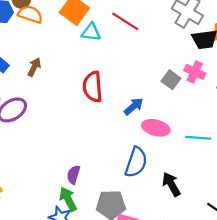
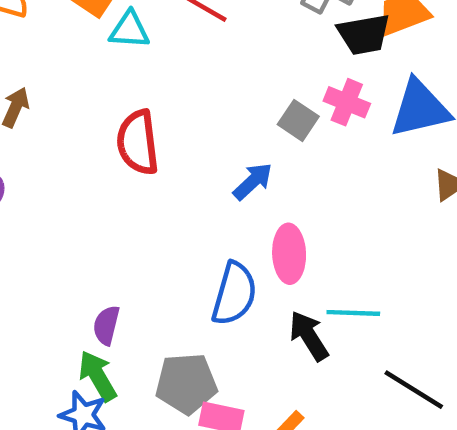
blue arrow: (134, 106) -> (253, 181), moved
pink ellipse: (156, 128) -> (289, 254), moved, turned 76
cyan line: (198, 138) -> (353, 313), moved

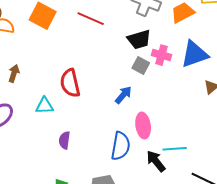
cyan triangle: (129, 30) -> (45, 106), moved
black trapezoid: (364, 34) -> (139, 40), moved
purple semicircle: (106, 325) -> (64, 140), moved

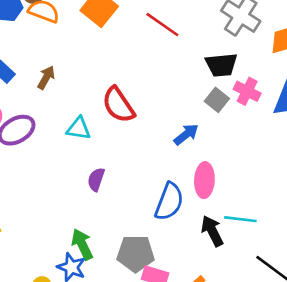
red semicircle: (70, 83) -> (118, 105), turned -32

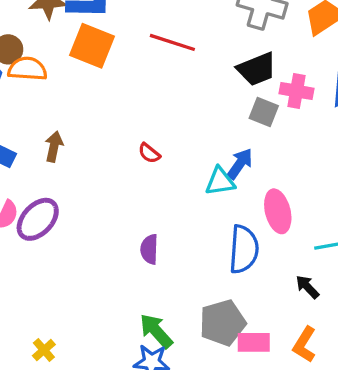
red semicircle: (118, 105) -> (149, 153), size x0.5
cyan triangle: (79, 128) -> (220, 181), moved
black arrow: (212, 231) -> (307, 287), moved, size x0.7

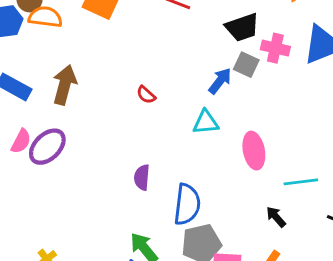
brown arrow: (54, 147) -> (65, 85), size x1.5
blue arrow: (240, 164) -> (220, 81), moved
blue semicircle: (244, 249) -> (187, 204), moved

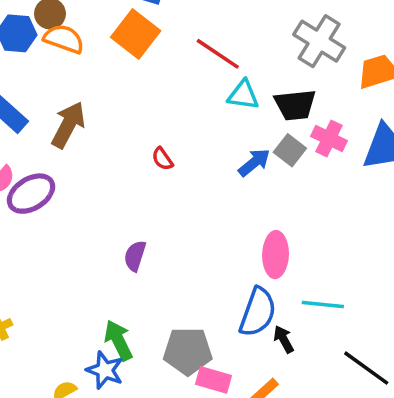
cyan triangle: (206, 122) -> (243, 95), moved
blue semicircle: (187, 204) -> (258, 312), moved

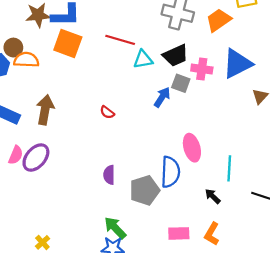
cyan line: (323, 304) -> (229, 168), turned -75
blue semicircle: (258, 312) -> (170, 172), moved
gray pentagon: (188, 351) -> (145, 190), moved

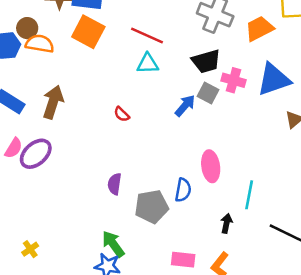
cyan triangle: (143, 59) -> (148, 64), moved
blue semicircle: (170, 172) -> (183, 190), size x0.7
black arrow: (213, 196) -> (226, 223), turned 49

